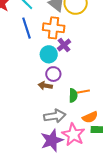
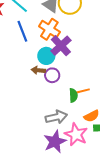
orange cross: (54, 28) -> (49, 29), turned 30
purple cross: (64, 45) -> (61, 46), size x1.5
brown arrow: (45, 86) -> (38, 70), moved

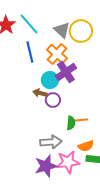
pink star: (76, 134) -> (68, 162), turned 30

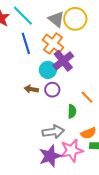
brown arrow: (40, 93) -> (31, 89), moved
orange line: (81, 120) -> (87, 97), moved, turned 56

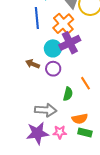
pink star: (72, 150) -> (60, 132), size x0.6

